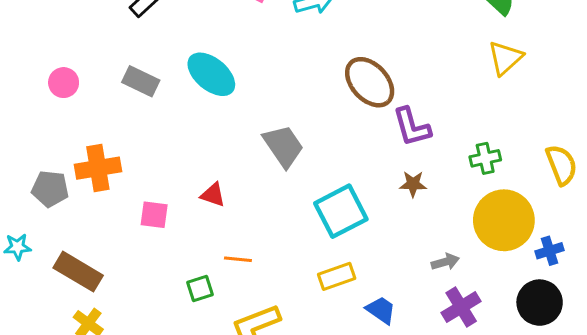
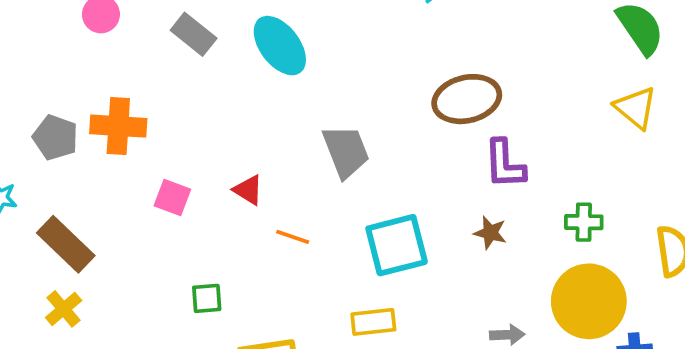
yellow triangle: (505, 58) -> (636, 108), turned -51
brown ellipse: (370, 82) -> (467, 99), turned -74
orange line: (238, 259) -> (293, 237), moved

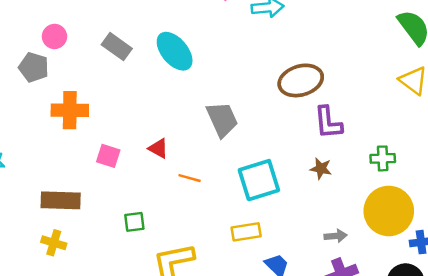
gray pentagon: (55, 137) -> (34, 67), moved
brown rectangle: (66, 244) -> (61, 200), moved, turned -39
yellow cross: (64, 309) -> (54, 243), moved, turned -30

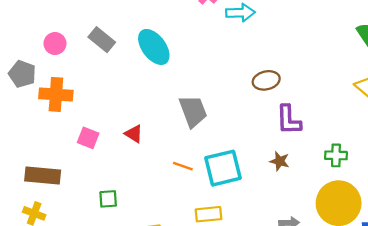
pink circle: (54, 36) -> (55, 44), moved
gray pentagon: (34, 67) -> (22, 74), moved
brown ellipse: (301, 80) -> (266, 80), size x0.7
orange line: (190, 178) -> (183, 166), moved

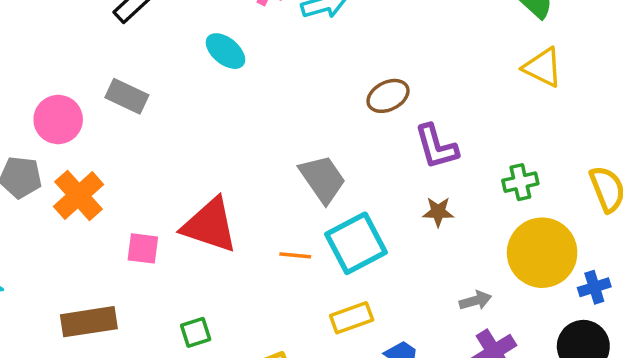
pink circle: (55, 44) -> (58, 120), size x1.4
cyan ellipse: (154, 47) -> (225, 51), moved, size x0.7
orange cross: (56, 94) -> (79, 195), turned -32
gray trapezoid: (193, 111) -> (322, 179), moved
red triangle: (134, 134) -> (210, 225), size x2.0

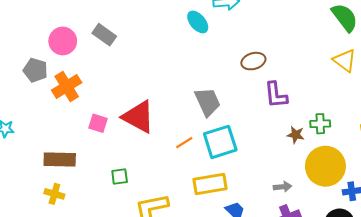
cyan ellipse: (225, 51) -> (198, 22), moved
brown star: (438, 212) -> (296, 135), moved
orange line: (295, 255) -> (184, 143), turned -48
yellow rectangle: (352, 318) -> (210, 184), size x1.4

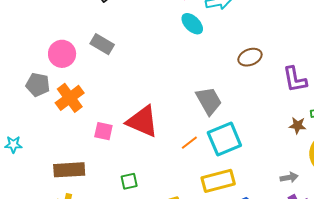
purple L-shape: (276, 95) -> (295, 79), moved

